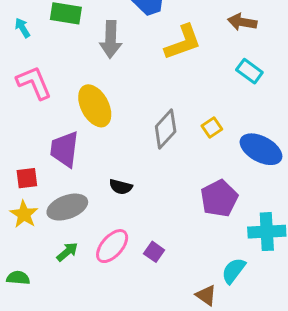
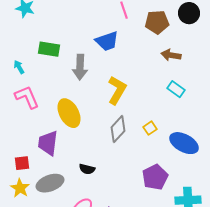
cyan arrow: (22, 28) -> (19, 67), moved
yellow L-shape: (183, 42) -> (117, 90), moved, turned -40

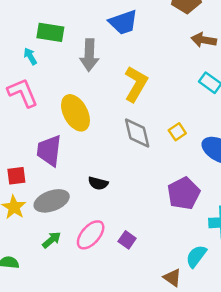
cyan arrow: (19, 67) -> (30, 56), moved
gray diamond: (118, 129) -> (137, 133), turned -56

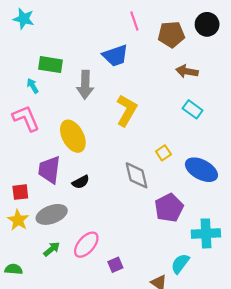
gray diamond: (137, 133) -> (137, 175), moved
black semicircle: (98, 183) -> (81, 182), moved, turned -42
purple square: (127, 240) -> (115, 265), moved, turned 32

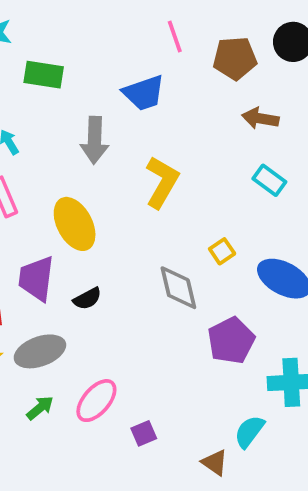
green rectangle: (50, 65) -> (44, 75), moved

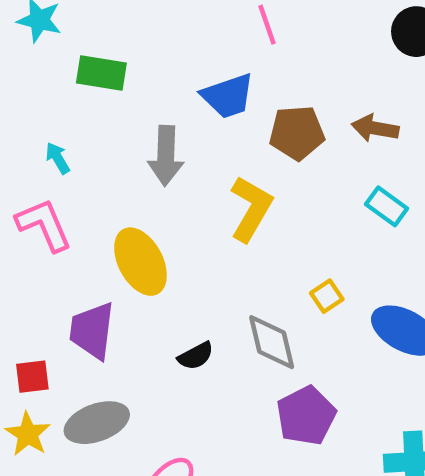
brown pentagon: (235, 58) -> (297, 133), moved
black semicircle: (87, 299) -> (196, 356), moved
purple pentagon: (231, 340) -> (306, 416), moved

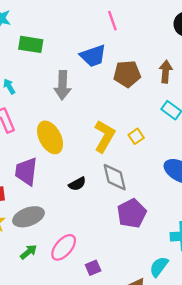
brown arrow: (375, 128) -> (166, 72), turned 85
yellow L-shape: (251, 209) -> (104, 136), moved
yellow square: (327, 296) -> (136, 136), moved

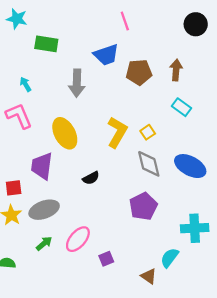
gray diamond: (115, 177) -> (149, 164), moved

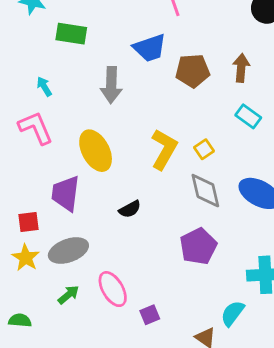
pink ellipse: (78, 239) -> (113, 289), turned -72

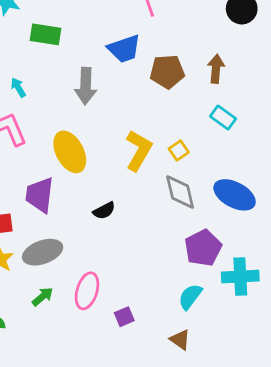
purple pentagon: (198, 246) -> (203, 248), moved
pink ellipse: (113, 289) -> (87, 291), turned 48
cyan semicircle: (233, 313) -> (190, 297), moved

